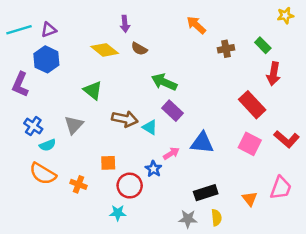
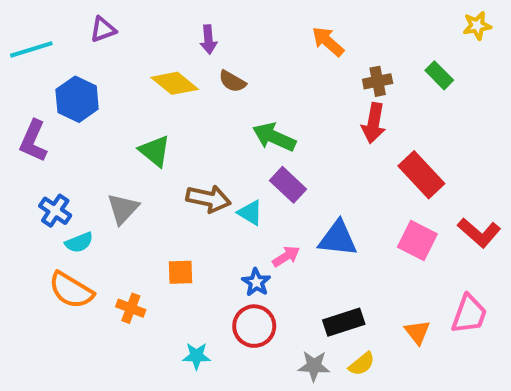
purple triangle: (49, 30) -> (103, 30), moved
red arrow: (274, 74) -> (374, 123), moved
red circle: (130, 186) -> (254, 326), moved
yellow semicircle: (216, 218) -> (362, 364), turned 56

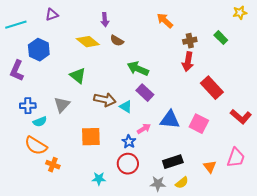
blue cross: (55, 211) -> (28, 106), turned -35
pink square: (417, 241) -> (199, 124), moved
orange square: (181, 272) -> (91, 137), size x1.5
orange cross: (131, 308) -> (53, 165), moved

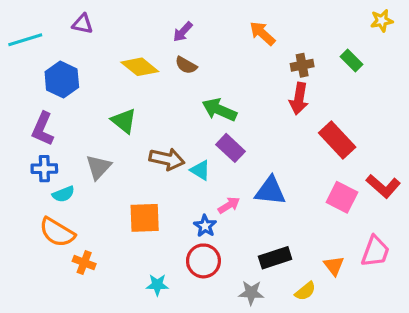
purple triangle: (52, 15) -> (83, 24), turned 32
purple arrow: (105, 20) -> (183, 32), moved, turned 48
purple L-shape: (17, 71) -> (43, 129), moved
pink square: (199, 124) -> (342, 197), moved
yellow semicircle: (182, 183) -> (305, 291), moved

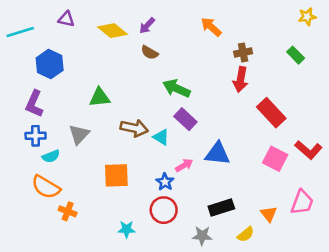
green rectangle: (351, 60) -> (296, 55), moved
yellow diamond: (140, 67) -> (112, 31), moved
green triangle: (124, 121) -> (100, 97), turned -45

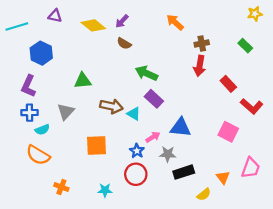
red rectangle: (271, 113) -> (228, 84), moved, size x0.7
red L-shape: (308, 150) -> (252, 106), moved
orange cross: (68, 211) -> (61, 187), moved
gray star: (202, 236) -> (168, 154), moved

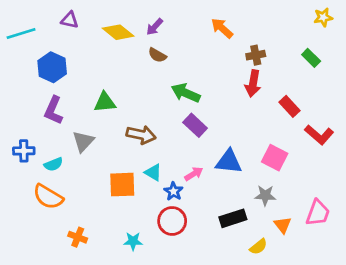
purple L-shape: (28, 86) -> (53, 110), moved
blue cross: (30, 113) -> (24, 151), moved
cyan triangle: (134, 114) -> (153, 172), moved
pink square: (228, 132) -> (275, 158), moved
gray star: (168, 154) -> (265, 195), moved

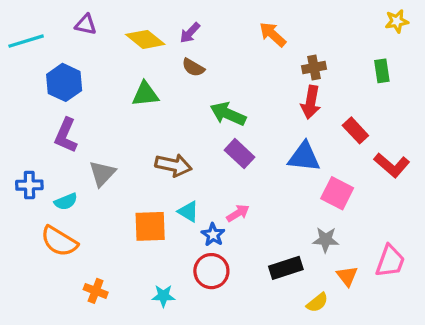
green rectangle: (311, 58) -> (382, 71), turned 36
green triangle: (105, 102) -> (145, 94), moved
blue triangle: (229, 162) -> (304, 157), moved

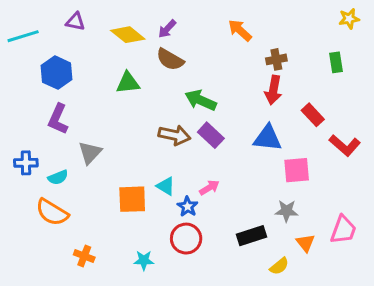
brown semicircle: (193, 68) -> (170, 59), size x1.4
brown arrow: (173, 165) -> (174, 135), moved
pink square: (337, 193) -> (297, 170), turned -32

